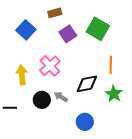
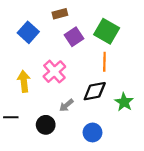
orange line: (111, 65) -> (104, 62), moved
gray arrow: (61, 97) -> (66, 105), turned -72
black circle: (42, 100) -> (46, 125), moved

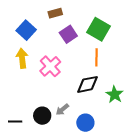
yellow arrow: (24, 81) -> (22, 58), moved
gray arrow: (66, 105) -> (62, 110), moved
black line: (11, 117) -> (15, 122), moved

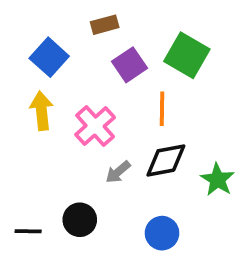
orange line: (96, 57) -> (162, 109), moved
gray arrow: (62, 110) -> (118, 172), moved

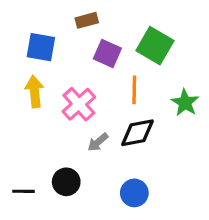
blue square: (49, 57) -> (41, 47), turned -32
purple square: (130, 65) -> (107, 54), turned -32
green star: (217, 180) -> (185, 103), moved

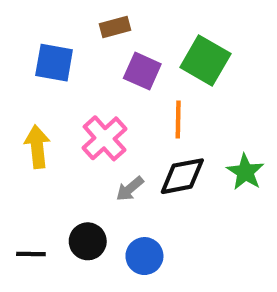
yellow arrow: (35, 92) -> (37, 147), moved
green star: (185, 103) -> (245, 172), moved
blue circle: (134, 193) -> (144, 256), moved

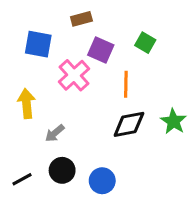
green square: (205, 61) -> (145, 43), size x0.6
pink cross: (105, 138) -> (74, 75), moved
gray arrow: (130, 189) -> (55, 133), moved
black line: (31, 254) -> (22, 179), turned -30

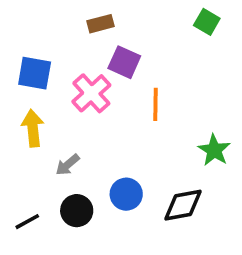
green square: (145, 43) -> (207, 22), moved
blue square: (38, 44) -> (35, 73), moved
black diamond: (129, 124) -> (183, 205), moved
blue circle: (102, 181) -> (126, 194), moved

